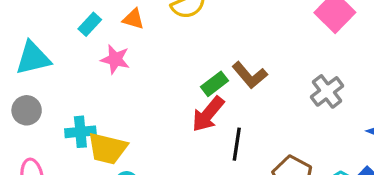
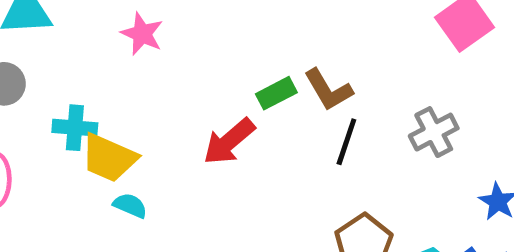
red arrow: (208, 114) -> (229, 141), moved
black line: (237, 144) -> (346, 142), moved

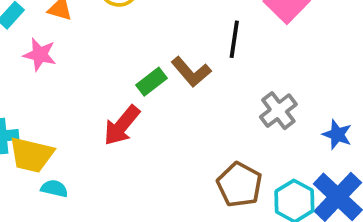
gray cross: (434, 132) -> (278, 111), moved
black line: (346, 142) -> (234, 39), moved

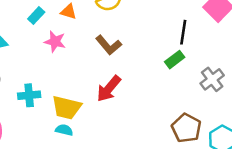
brown L-shape: (191, 72) -> (109, 45), moved
green rectangle: (151, 82) -> (175, 60), moved
yellow trapezoid: (31, 155) -> (67, 108), moved

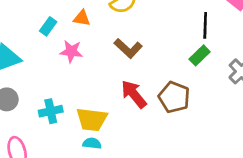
red arrow: (109, 89) -> (134, 94), turned 108
brown pentagon: (186, 128) -> (174, 97), moved

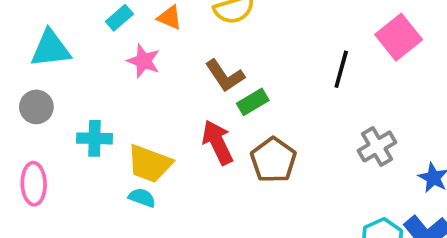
green rectangle: (200, 55) -> (253, 102), moved

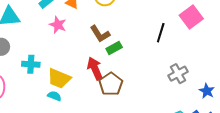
brown pentagon: (273, 160) -> (111, 84), moved

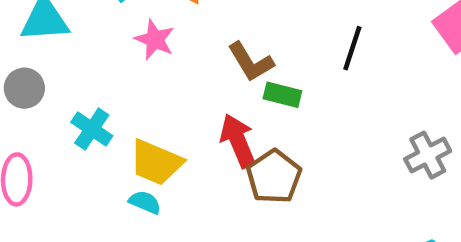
black line: (161, 33) -> (352, 48), moved
green rectangle: (114, 48) -> (282, 95), turned 42
cyan cross: (31, 64) -> (92, 129), turned 30

